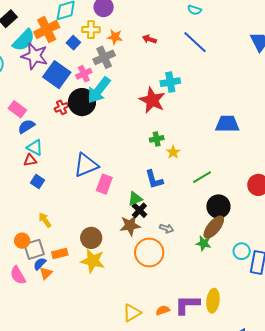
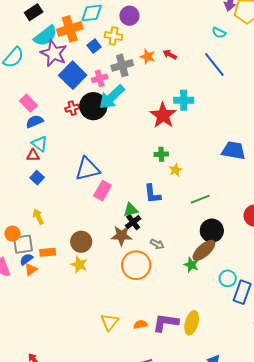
orange star: (115, 37) -> (148, 57), moved
yellow star: (93, 261) -> (79, 265), size x0.7
yellow triangle: (132, 313) -> (110, 322), turned -30

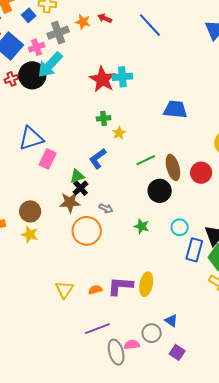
cyan cross: (184, 100) -> (122, 77), moved
blue L-shape: (152, 194) -> (98, 159), turned 65
brown ellipse: (204, 250) -> (173, 167), moved, turned -60
cyan circle: (228, 278) -> (180, 227), moved

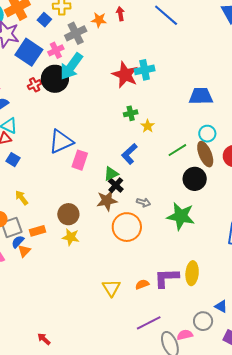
red arrow: (105, 18) -> (120, 14), turned 64
green star: (142, 226) -> (181, 216), size x1.8
cyan circle: (180, 227) -> (207, 134), moved

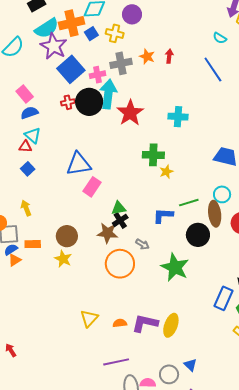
blue square: (44, 20) -> (91, 34), moved
cyan arrow: (71, 66) -> (108, 94), turned 136
red star: (125, 75) -> (130, 113), moved
green cross: (131, 113) -> (153, 155), size x1.5
blue L-shape: (129, 154) -> (163, 216), moved, turned 30

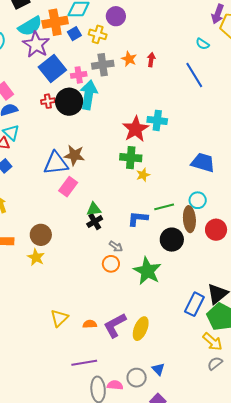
red star: (130, 113) -> (136, 129), moved
brown star: (108, 233) -> (74, 155), moved
orange circle: (120, 264) -> (111, 264), moved, size x0.6
purple L-shape: (145, 323) -> (115, 325), turned -44

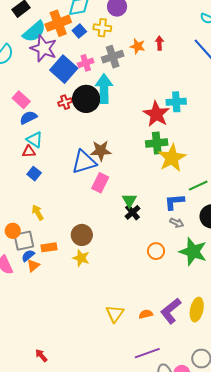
pink cross: (79, 75) -> (86, 63), moved
yellow star: (143, 175) -> (172, 158), size x2.0
green triangle: (94, 209) -> (129, 200), turned -42
gray arrow: (116, 246) -> (177, 223), moved

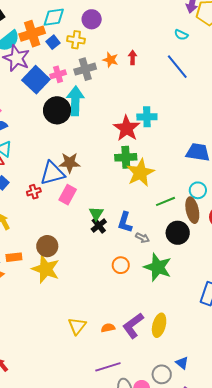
red cross: (65, 102) -> (34, 192), moved
blue L-shape: (174, 202) -> (125, 222), moved, turned -70
yellow star: (81, 258) -> (46, 269), size x1.6

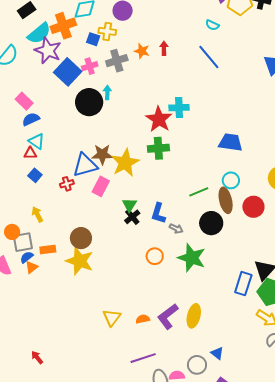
blue square: (53, 42) -> (93, 39), moved, turned -32
cyan arrow: (75, 101) -> (107, 92), size x0.5
yellow star: (140, 173) -> (125, 163), moved

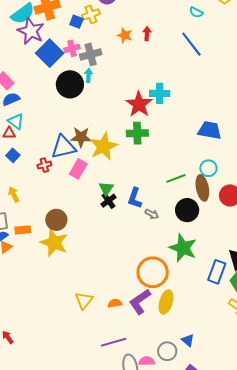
yellow cross: (107, 31) -> (91, 14), turned -30
gray cross: (117, 61) -> (91, 54), moved
orange circle: (155, 256) -> (153, 272), moved, size x1.8
green star: (192, 258) -> (183, 248), moved

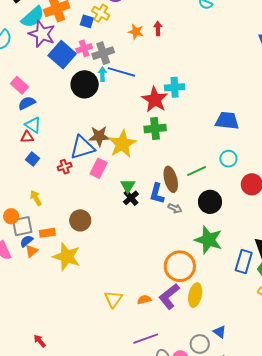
yellow cross: (91, 14) -> (101, 13), turned -36
blue line: (191, 44) -> (121, 72), moved, turned -32
brown ellipse: (202, 188) -> (171, 179), moved
yellow star: (54, 243) -> (67, 257), moved

